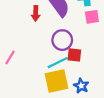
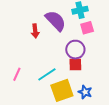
purple circle: (62, 40) -> (75, 50), moved
cyan line: (58, 63) -> (47, 74), moved

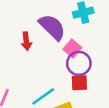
pink square: (87, 28) -> (72, 48), moved, turned -32

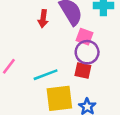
pink square: (72, 48) -> (85, 37), turned -35

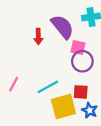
red square: (83, 70) -> (81, 92), moved

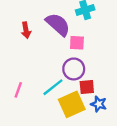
red arrow: (38, 37) -> (26, 30), moved
purple circle: (82, 61) -> (74, 69), moved

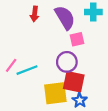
pink square: (77, 43) -> (77, 39), turned -32
cyan line: (53, 87) -> (27, 70), moved
red square: (87, 87) -> (74, 82), size x1.5

